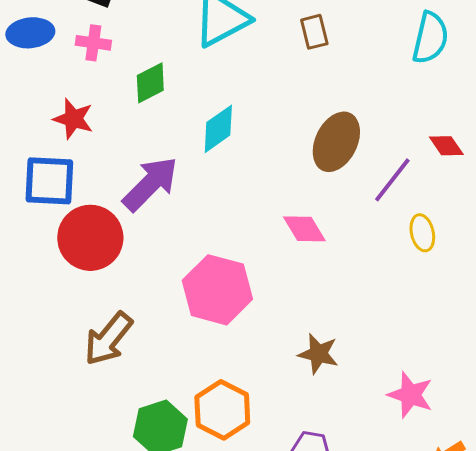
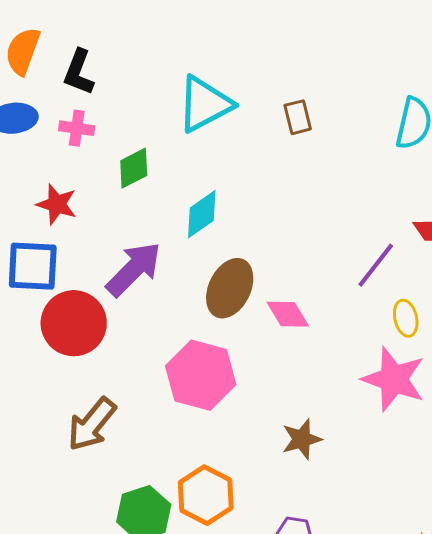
brown ellipse: (336, 142) -> (230, 288), moved
brown star: (318, 354) -> (302, 439), turned -30
pink star: (410, 395) -> (394, 379), moved, size x1.4

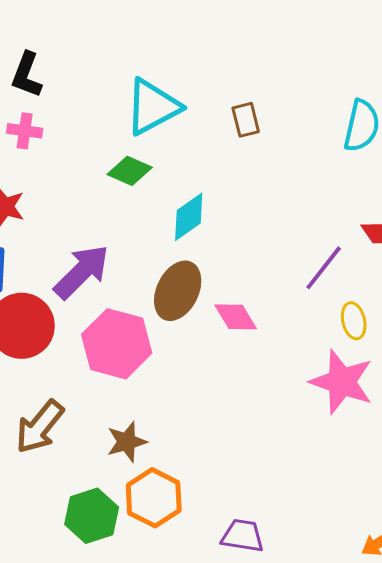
green diamond: (134, 168) -> (130, 171), moved, turned 51
cyan diamond: (202, 214) -> (189, 217), moved
pink hexagon: (201, 375) -> (117, 344), moved
brown star: (302, 439) -> (127, 442), moved

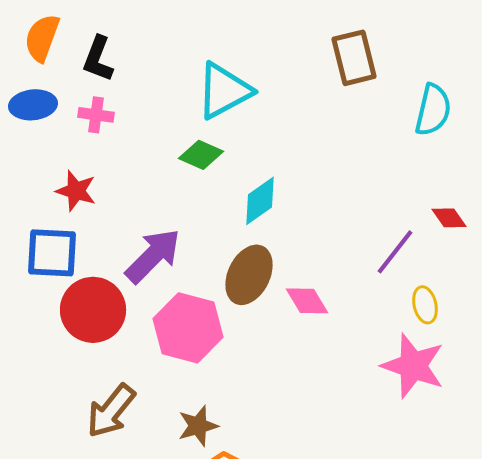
brown rectangle: (246, 120) -> (354, 58), moved, size x1.6

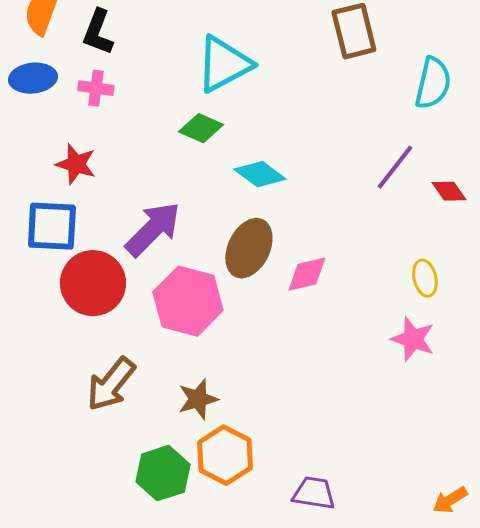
cyan diamond: (260, 201) -> (260, 174), turned 72
purple line: (395, 252) -> (395, 167), moved
pink diamond: (307, 301) -> (307, 274), turned -72
pink star: (413, 366) -> (413, 339), size x0.7

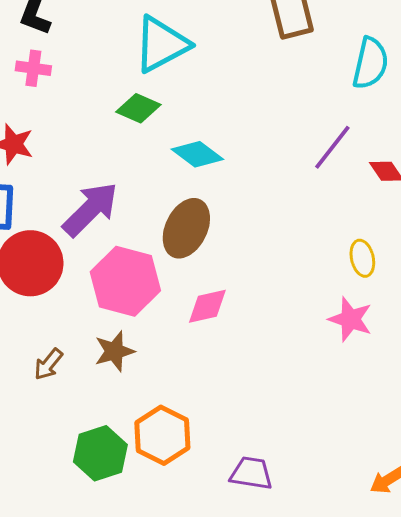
pink diamond: (307, 274) -> (207, 306), moved
brown arrow: (111, 384) -> (48, 364), size x0.6
brown star: (198, 399) -> (114, 351), moved

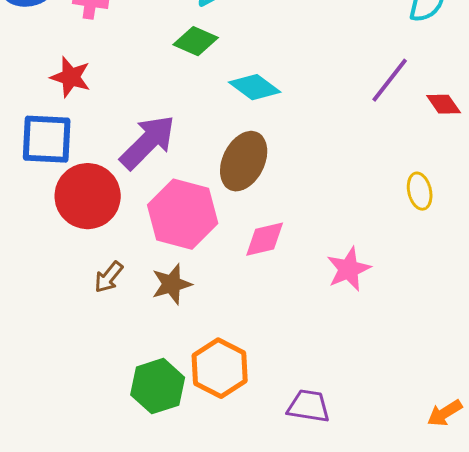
pink star: (350, 319) -> (349, 269), moved, turned 30
brown arrow: (48, 364) -> (109, 277), moved

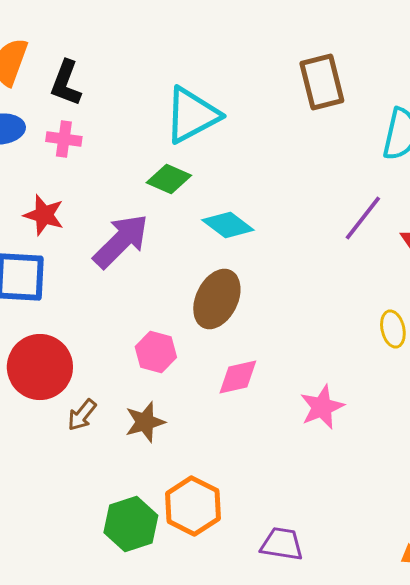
purple arrow: (148, 142) -> (121, 241), moved
red circle: (88, 196) -> (40, 367), moved
pink hexagon: (183, 214) -> (156, 352), size x0.6

